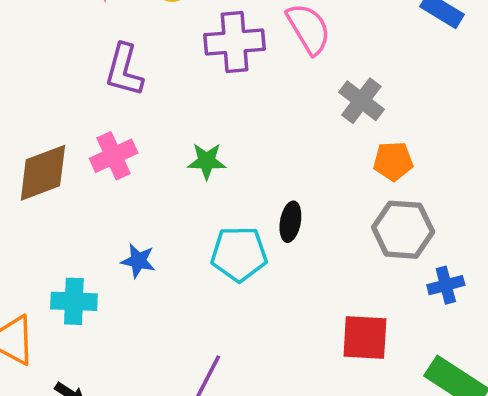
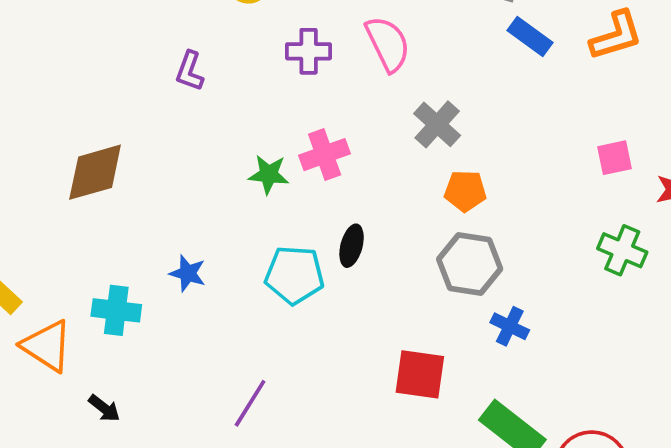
purple cross: (235, 42) -> (309, 51), size x0.7
purple L-shape: (124, 70) -> (190, 71), size x0.7
pink cross: (114, 156) -> (325, 155), moved
blue cross: (446, 285) -> (510, 326), turned 36

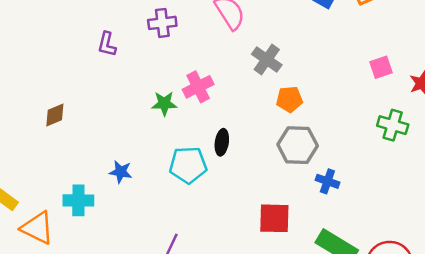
purple cross: (309, 51) -> (162, 23), moved
brown diamond: (95, 172) -> (55, 115), size x0.6

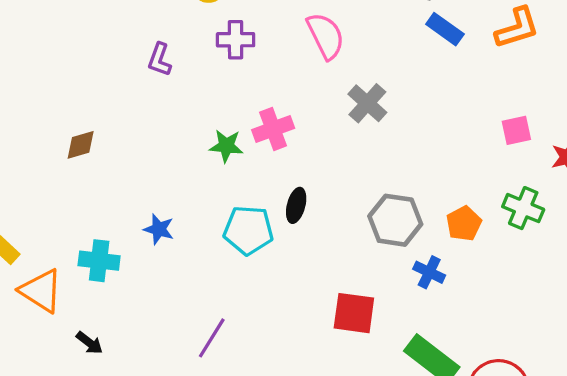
orange pentagon: (289, 99) -> (464, 223), moved, turned -30

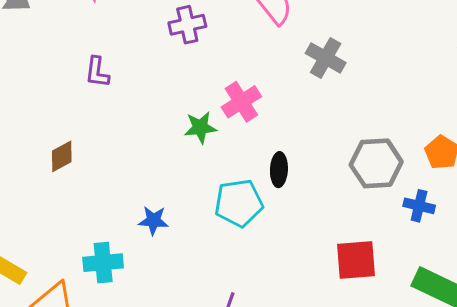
purple L-shape: (160, 60) -> (97, 72), moved

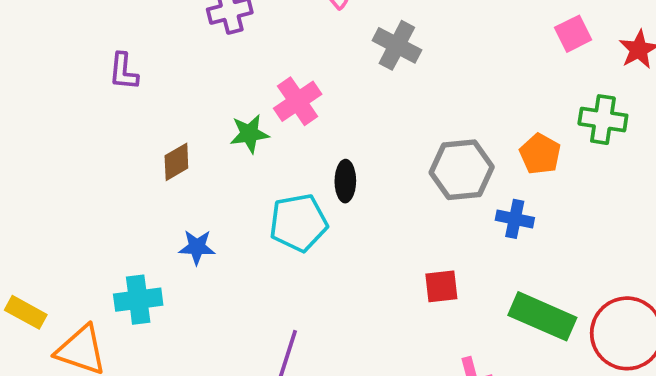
brown diamond: (62, 156) -> (176, 162), moved
red square: (356, 260) -> (441, 286), size x0.7

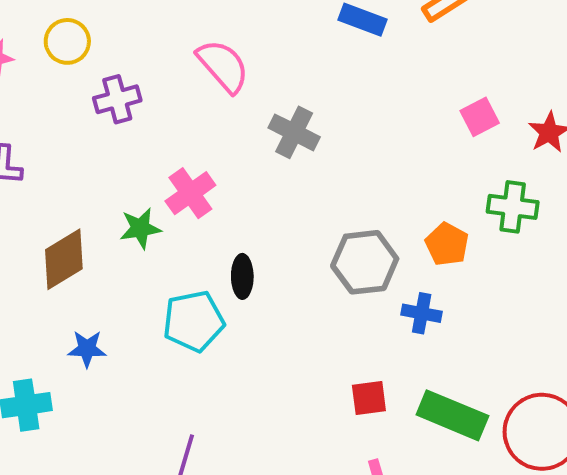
brown diamond: (176, 162) -> (64, 259), size x1.5
red square: (441, 286) -> (369, 398), moved

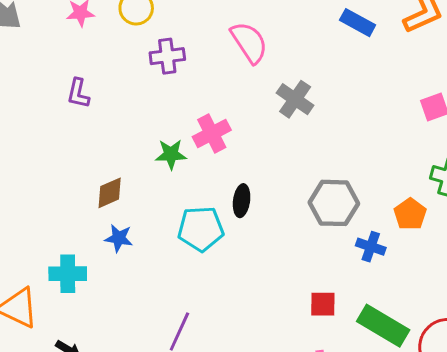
orange pentagon: (447, 244) -> (410, 214), moved
brown diamond: (64, 259) -> (110, 193), moved, size x0.7

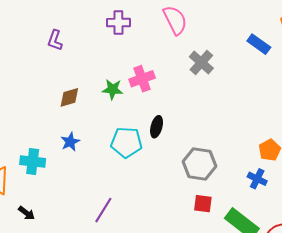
blue rectangle: (358, 23) -> (259, 44), moved
brown diamond: (110, 193) -> (69, 97), moved
gray hexagon: (334, 203) -> (199, 164), moved
blue star: (119, 238) -> (70, 142), turned 30
blue cross: (371, 247) -> (257, 179), moved

